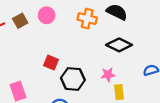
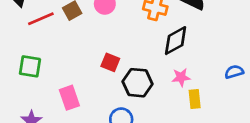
black diamond: (119, 45) -> (176, 41), moved, turned -55

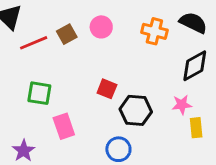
black diamond: (176, 41) -> (195, 66), moved
green square: (30, 66) -> (39, 93), moved

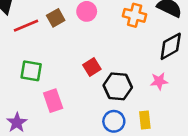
red square: (107, 89) -> (92, 67), turned 36
yellow rectangle: (196, 128) -> (145, 120), moved
blue circle: (118, 149) -> (114, 121), moved

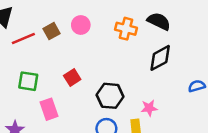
red square: (92, 67) -> (72, 77), moved
pink star: (159, 81) -> (149, 108), moved

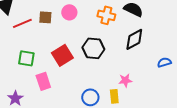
brown square: (51, 31) -> (45, 17), turned 32
red square: (72, 77) -> (62, 55), size x1.5
black hexagon: (110, 96) -> (93, 48), moved

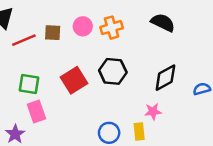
orange cross: (106, 15) -> (112, 28), moved, turned -30
black diamond: (134, 39) -> (165, 78), moved
pink rectangle: (43, 81) -> (36, 111), moved

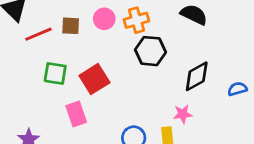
black hexagon: (113, 71) -> (150, 51), moved
green square: (29, 84) -> (55, 73), moved
pink rectangle: (36, 111) -> (76, 114), moved

